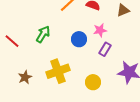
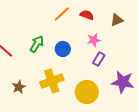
blue circle: (79, 39) -> (63, 49), moved
yellow circle: (93, 82) -> (87, 92), size x1.5

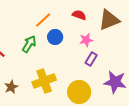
orange line: (62, 14) -> (43, 20), moved
brown triangle: (117, 20) -> (109, 20), size x1.6
blue circle: (63, 49) -> (55, 37), moved

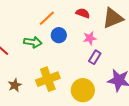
green arrow: (29, 44) -> (33, 42), turned 66

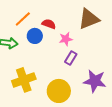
red semicircle: (83, 13) -> (49, 24), moved

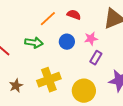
red semicircle: (49, 24) -> (74, 15), moved
blue circle: (35, 36) -> (67, 42), moved

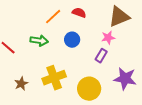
pink star: (91, 39) -> (108, 38), moved

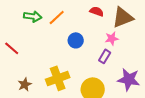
red semicircle: (79, 13) -> (97, 11), moved
green arrow: (39, 41) -> (33, 16), moved

